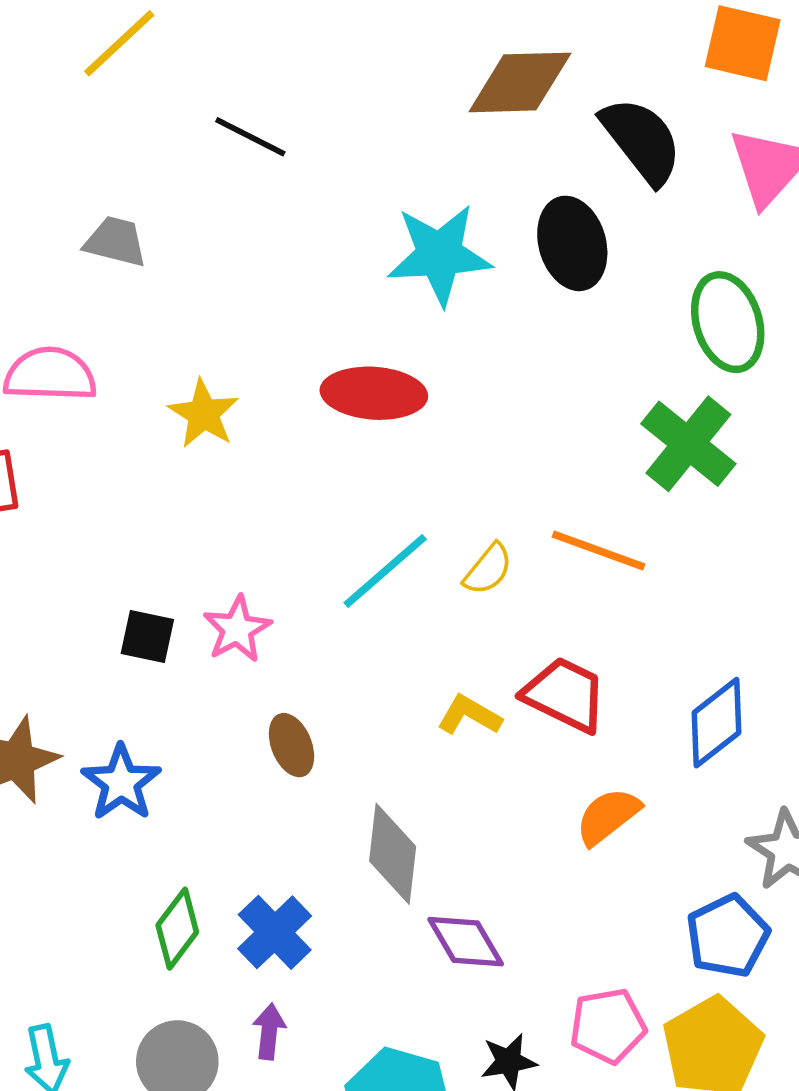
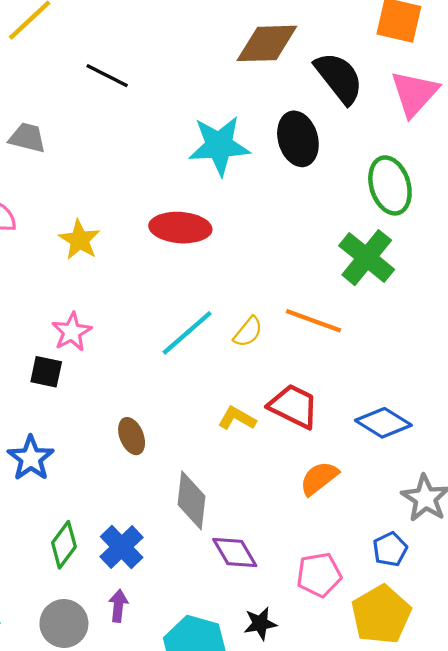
pink star: (237, 629) -> (72, 332), moved
blue diamond: (716, 723) -> (383, 423), turned 70
blue pentagon: (728, 936) -> (390, 549), size x0.7
pink pentagon: (608, 1026) -> (319, 575), moved

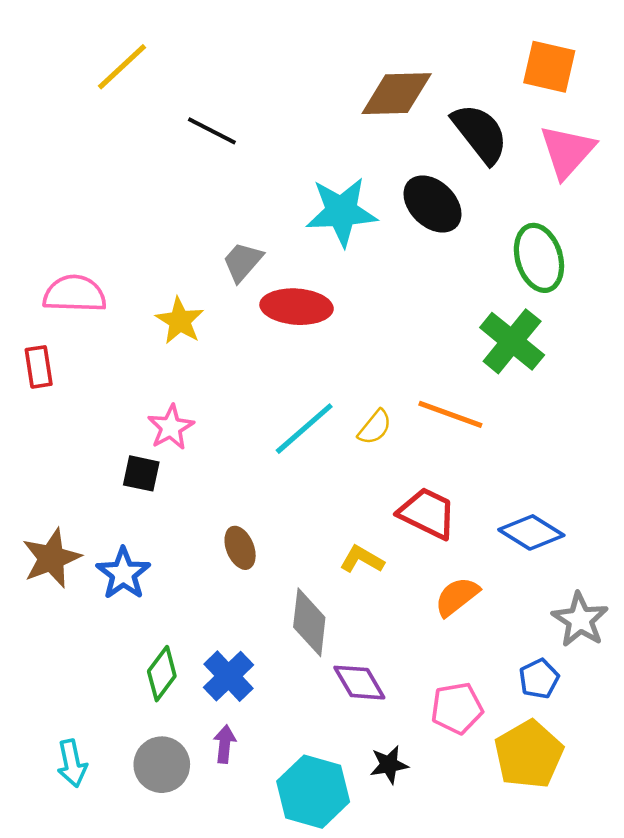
gray trapezoid: (27, 138) -> (243, 262), moved, turned -63
black ellipse: (298, 139) -> (432, 204), turned -30
yellow L-shape: (237, 418) -> (362, 559), moved

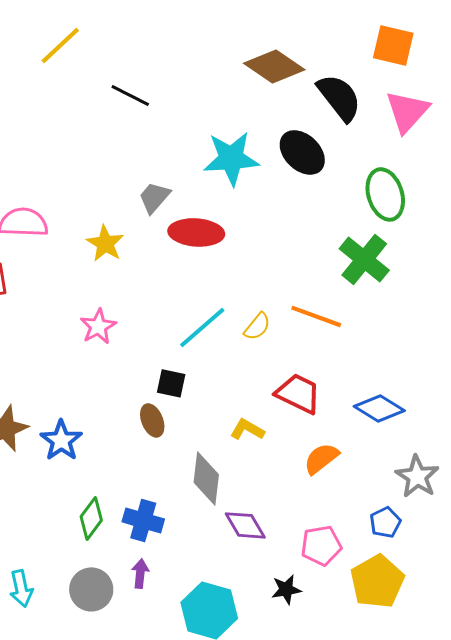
brown diamond: (397, 94) -> (274, 66), turned 36
black square: (141, 473) -> (171, 383), moved
blue cross: (229, 676) -> (143, 520), turned -30
black star: (389, 765) -> (286, 589), moved

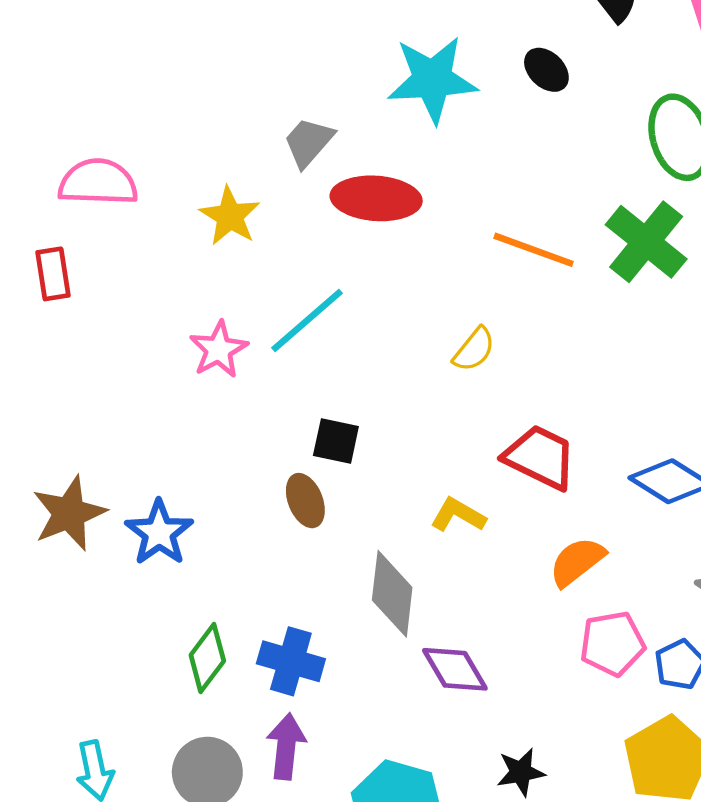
black ellipse: (302, 152) -> (546, 70), size x0.6
orange line: (316, 316) -> (534, 250), moved
cyan line: (202, 327) -> (307, 321), moved
pink pentagon: (321, 545) -> (612, 644), moved
purple arrow: (140, 573) -> (286, 746), size x1.4

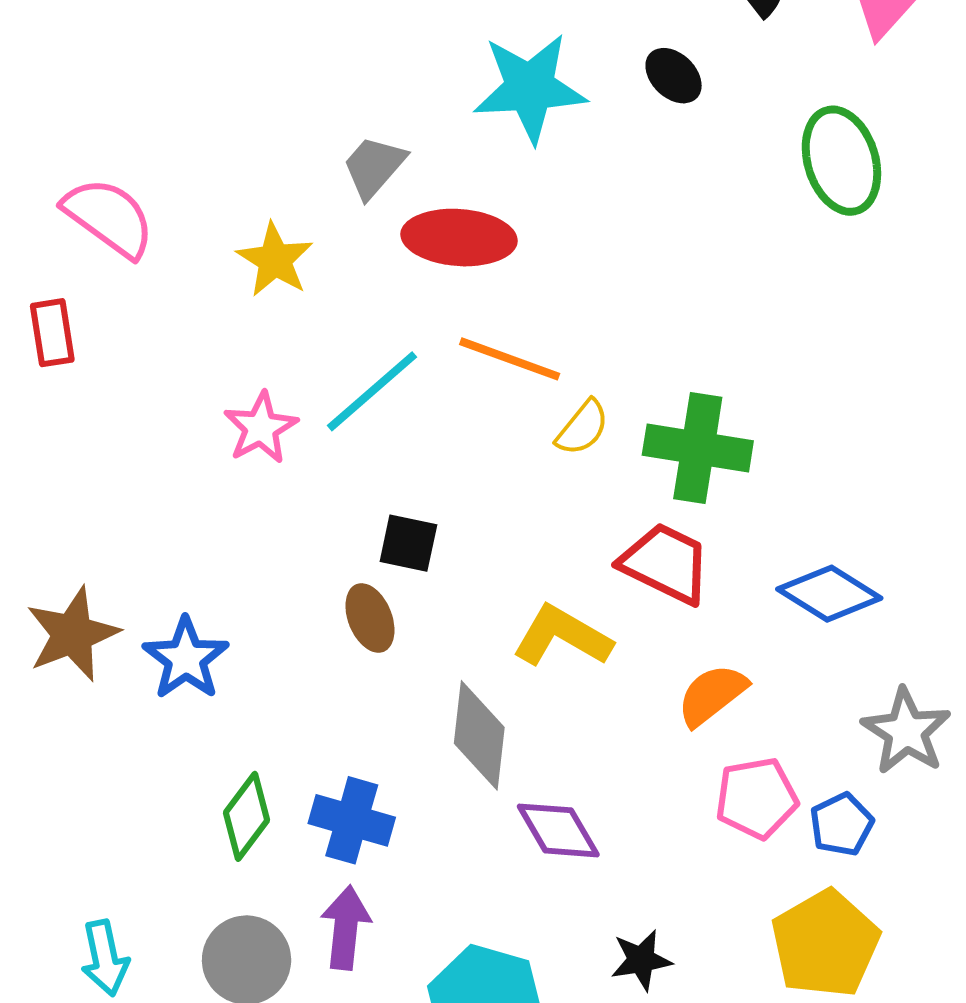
pink semicircle: (98, 182) -> (109, 217), turned 34
green cross: (646, 242) -> (698, 448), moved, turned -30
orange line: (534, 250) -> (510, 359), moved
yellow L-shape: (458, 515) -> (562, 636), size x1.4

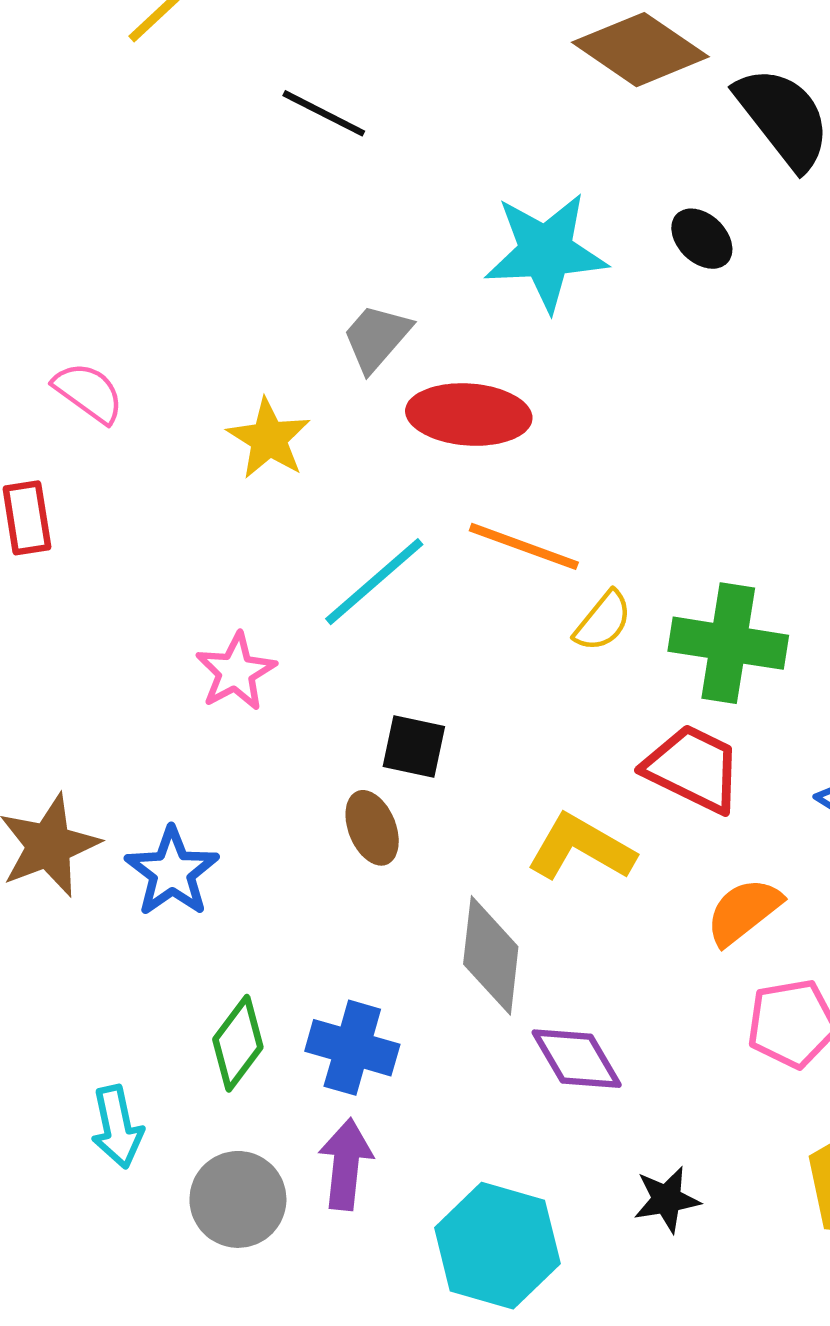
pink semicircle: (109, 217) -> (88, 393), size x0.7
pink star: (261, 428) -> (236, 672), moved
cyan arrow: (105, 958) -> (117, 1127), moved

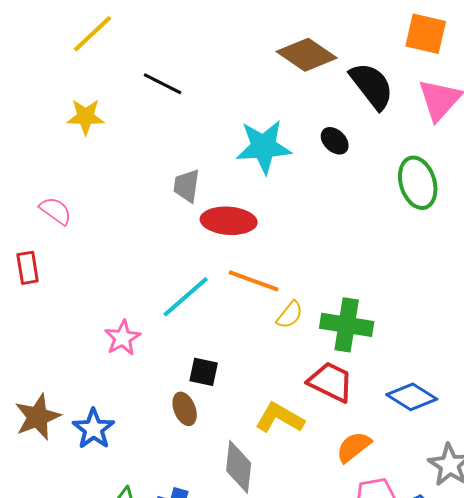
gray trapezoid: (376, 338) -> (187, 186), turned -33
yellow star: (269, 439) -> (86, 117), moved, turned -30

